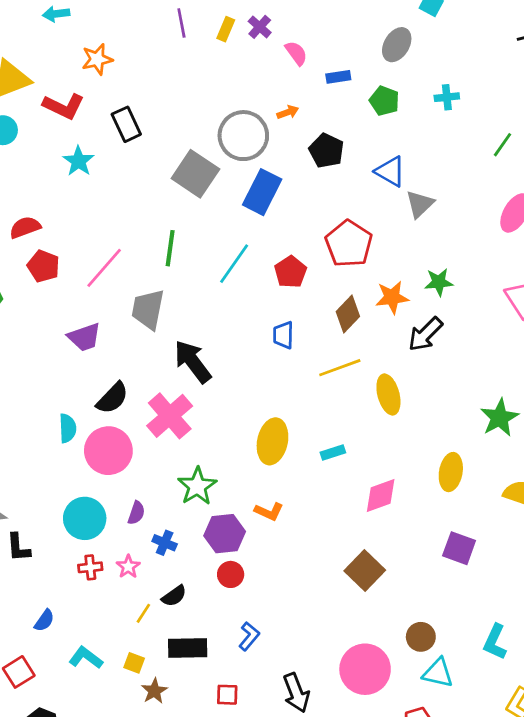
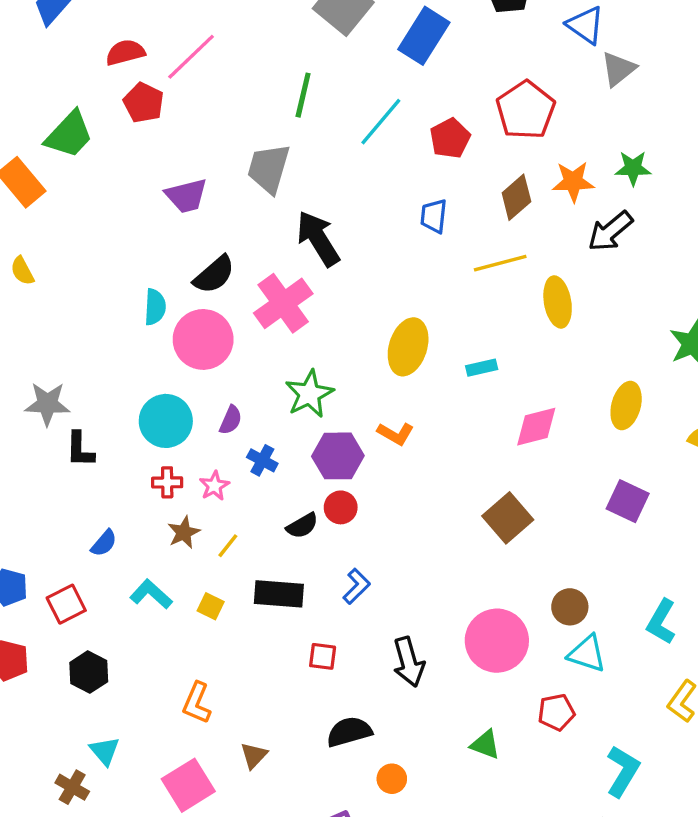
pink line: (104, 268) -> (191, 57), moved
black semicircle: (174, 596) -> (302, 526), moved
brown star: (154, 691) -> (184, 532), moved

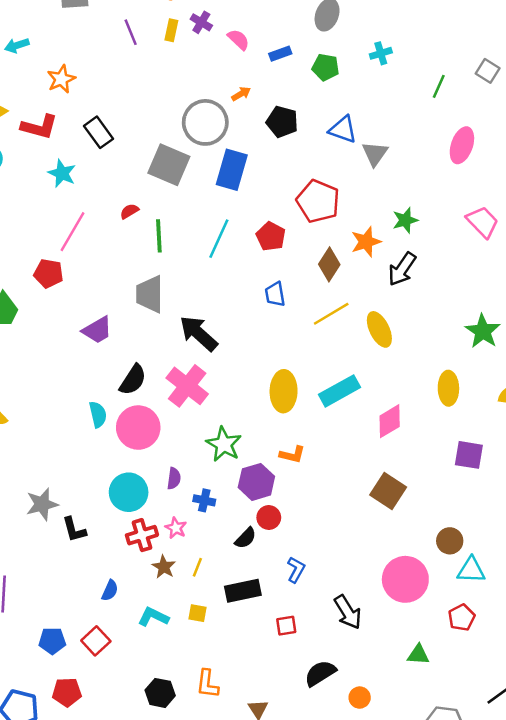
red semicircle: (125, 52) -> (129, 211), moved, size x0.7
cyan rectangle: (482, 368) -> (339, 391), size x1.8
red cross: (167, 482) -> (142, 535), size x1.4
black hexagon: (89, 672) -> (160, 693), moved

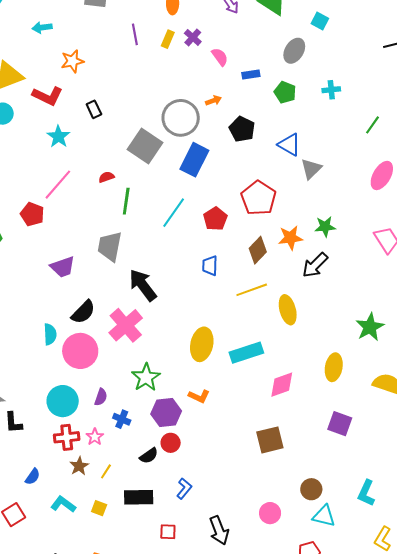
black rectangle: (99, 132) -> (94, 109), size x0.7
brown square: (388, 491) -> (270, 440), turned 32
pink circle: (405, 579) -> (270, 513), size x0.6

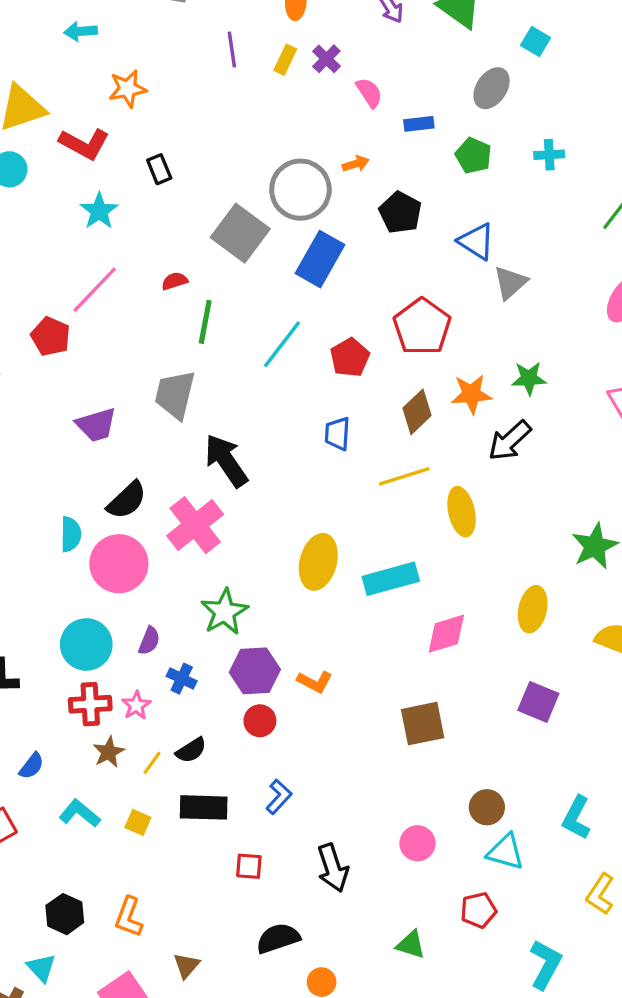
orange L-shape: (199, 396) -> (315, 682), moved
black semicircle: (149, 456) -> (191, 750), moved

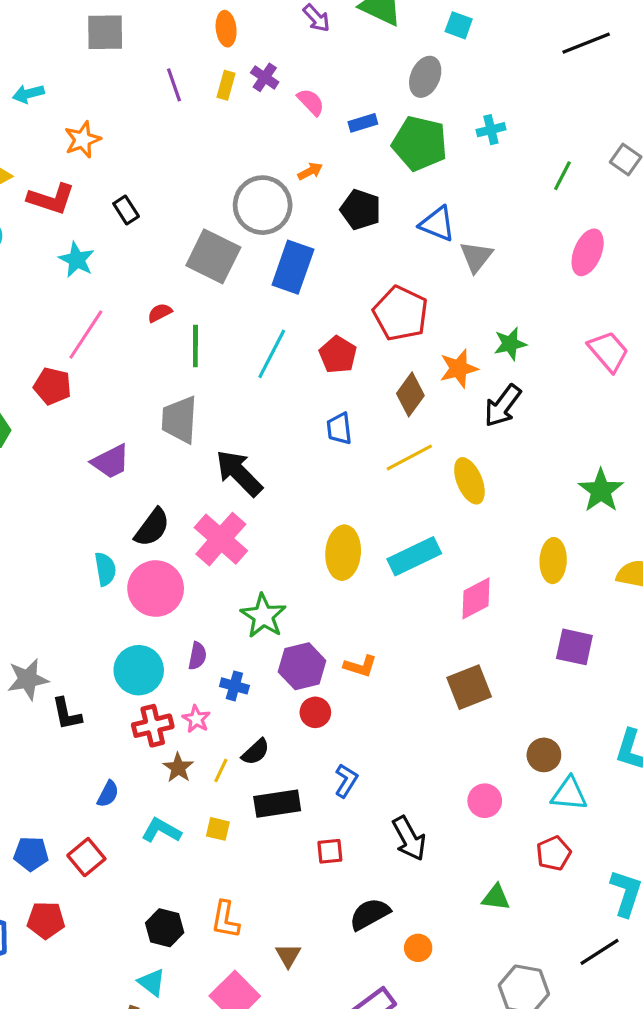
green pentagon: (473, 156) -> (420, 143), size x1.6

